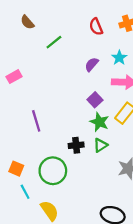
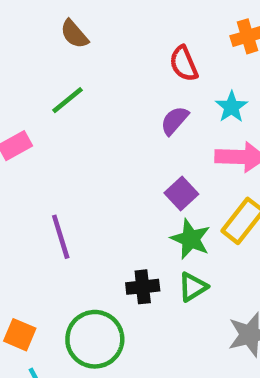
brown semicircle: (27, 22) -> (74, 34), moved
red semicircle: (96, 27) -> (184, 64), moved
green line: (54, 42) -> (68, 100), moved

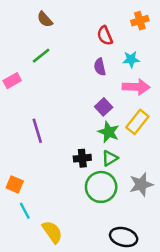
cyan star: (231, 107) -> (131, 59), turned 30
purple semicircle: (175, 121) -> (100, 67), turned -54
green circle: (95, 339) -> (101, 187), moved

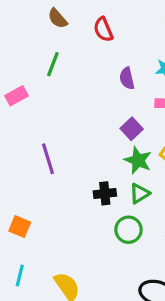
red semicircle: (105, 36) -> (103, 29), moved
green line: (41, 56) -> (53, 64), turned -30
green circle: (101, 187) -> (128, 230), size x0.7
cyan line: (25, 211) -> (20, 275), moved, turned 42

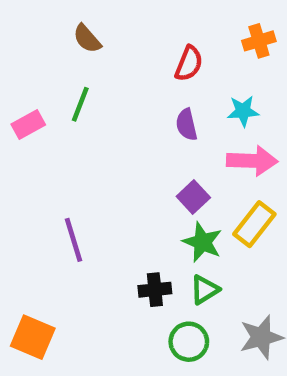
red semicircle: (103, 29) -> (189, 64), moved, turned -135
pink rectangle: (17, 96) -> (28, 125), moved
orange square: (20, 227) -> (33, 337), size x1.4

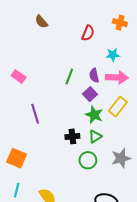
orange cross: (259, 41) -> (120, 23), turned 32
green line: (80, 104) -> (69, 76), moved
pink rectangle: (28, 125) -> (19, 76), moved, turned 64
purple semicircle: (187, 125) -> (94, 75), moved

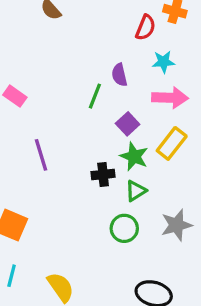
red semicircle: (88, 33) -> (146, 27), moved
purple semicircle: (94, 75) -> (119, 75), moved
black cross: (72, 136) -> (103, 174), moved

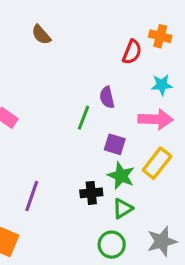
cyan star: (163, 62) -> (162, 85), moved
purple square: (128, 124) -> (115, 144), turned -30
purple line: (41, 155) -> (32, 196), moved, turned 36

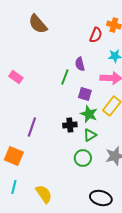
brown semicircle: (41, 35) -> (38, 24), size x1.5

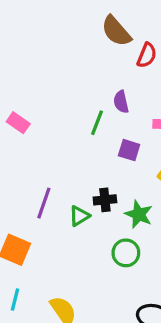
brown semicircle: (38, 24) -> (116, 31), moved
green star: (89, 114) -> (139, 214), moved
green triangle: (90, 135) -> (79, 216), moved

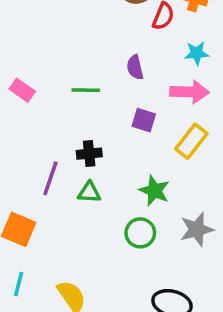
green line: (97, 123) -> (86, 90), moved, turned 70
black cross: (105, 200) -> (89, 154), moved
green triangle: (79, 216) -> (89, 192), turned 35

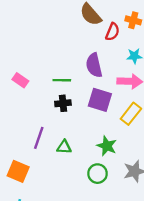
purple semicircle: (135, 67) -> (94, 65), size x1.5
purple square: (144, 120) -> (100, 100), size x1.5
black cross: (89, 154) -> (63, 103), moved

